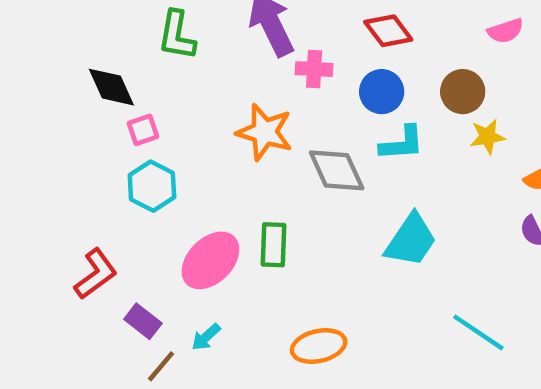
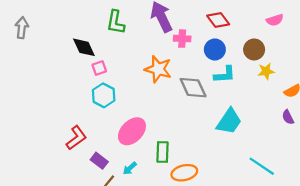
green rectangle: (274, 245) -> (162, 152), moved

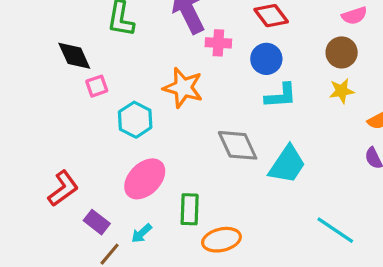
brown circle: (254, 49) -> (342, 52), moved
gray diamond: (193, 88) -> (238, 145), moved
cyan hexagon: (104, 95) -> (135, 120), moved

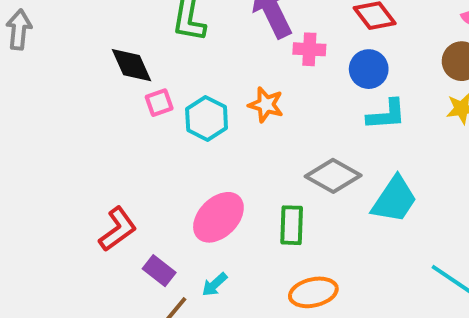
orange star: (183, 88) -> (266, 105), size x0.7
cyan hexagon: (135, 120) -> (207, 118), moved
gray diamond: (238, 145) -> (333, 176), turned -36
green rectangle: (190, 209) -> (292, 225), moved

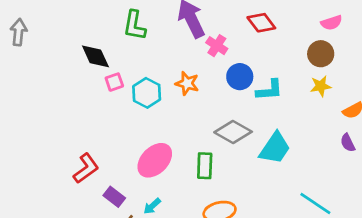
pink cross: (309, 49) -> (217, 46), turned 30
blue circle: (369, 69) -> (240, 77), moved

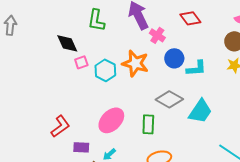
orange star: (187, 83) -> (135, 63), size x1.5
purple rectangle: (114, 197) -> (81, 147), turned -35

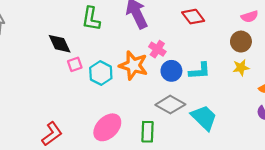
pink cross: (157, 35) -> (157, 49), moved
blue circle: (174, 58) -> (171, 71), moved
cyan trapezoid: (200, 111) -> (204, 118), turned -80

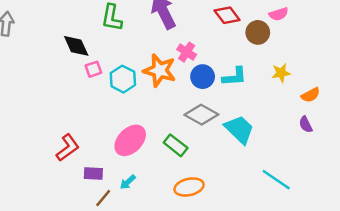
pink semicircle: (250, 17) -> (279, 14), moved
brown circle: (241, 42) -> (258, 32), moved
green rectangle: (148, 132) -> (176, 145), turned -54

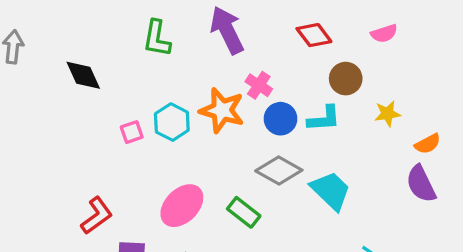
brown circle: (258, 32) -> (346, 79), moved
black diamond: (76, 46) -> (83, 75), moved
pink square: (93, 69) -> (132, 132), moved
purple semicircle: (306, 124) -> (421, 184), size x1.6

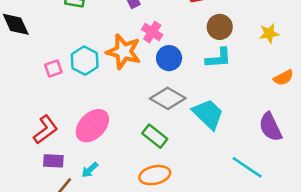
yellow star: (387, 114) -> (269, 33), moved
cyan L-shape: (324, 119) -> (218, 58), moved
purple semicircle: (421, 184) -> (270, 127), moved
green rectangle: (244, 212) -> (155, 136), moved
red L-shape: (97, 216) -> (46, 130), moved

